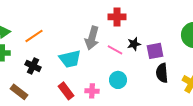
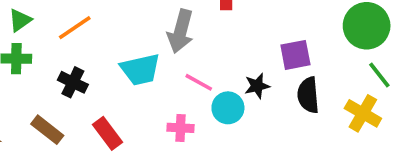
black star: (134, 44) -> (257, 86), moved
pink line: (115, 50) -> (199, 82), moved
red rectangle: (66, 91) -> (108, 133), moved

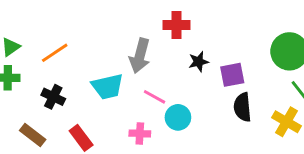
black star: (257, 86) -> (198, 62), moved

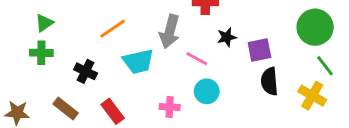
orange line: (55, 53) -> (113, 29), moved
pink line: (154, 97) -> (197, 59), moved

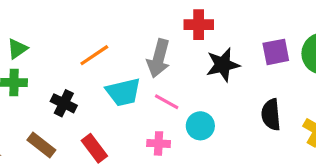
black star: (227, 37) -> (223, 65), size x1.5
purple square: (259, 50) -> (276, 52), moved
pink line: (197, 59) -> (167, 102), moved

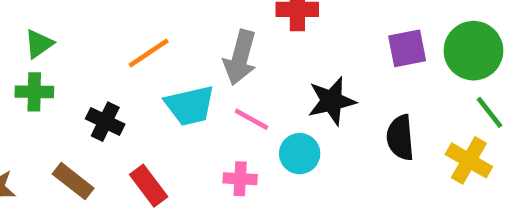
black star: (223, 65) -> (332, 101), moved

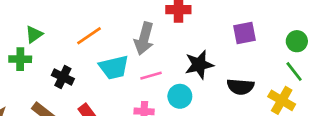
green triangle: (39, 44) -> (34, 34), moved
green circle: (473, 51) -> (297, 41), moved, size x0.6
pink line: (252, 119) -> (151, 76), turned -45
black semicircle: (400, 138) -> (240, 87), turned -80

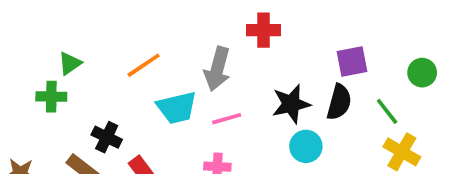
green line: (294, 72) -> (387, 111), moved
black cross: (63, 77) -> (107, 137), moved
black semicircle: (240, 87) -> (339, 102), moved, turned -80
cyan circle: (180, 96) -> (306, 146), moved

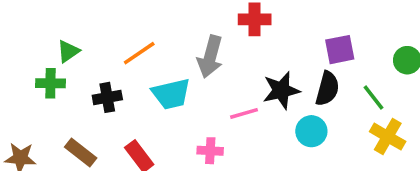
pink line: (227, 119) -> (244, 113), moved
black cross: (107, 137) -> (107, 97), moved, turned -36
cyan circle: (306, 146) -> (311, 131), moved

